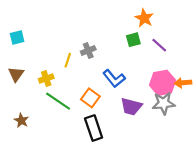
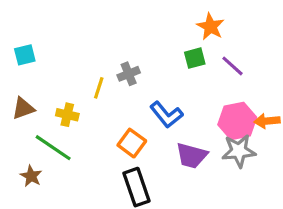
brown triangle: (16, 74) -> (23, 108), turned 35
yellow cross: (46, 78) -> (67, 115), turned 32
green line: (58, 101) -> (53, 148), moved

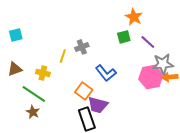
gray star: (239, 151) -> (163, 64), moved
purple trapezoid: (192, 156) -> (98, 105), moved
brown star: (31, 176) -> (33, 112), moved

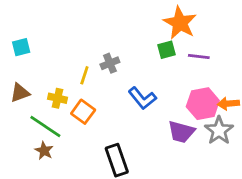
orange star: (134, 17) -> (180, 23), size x1.4
purple line: (148, 42) -> (199, 57), turned -35
gray star: (163, 64) -> (219, 131), moved, turned -30
orange square: (84, 91) -> (83, 112), moved
purple trapezoid: (98, 105) -> (181, 132), moved

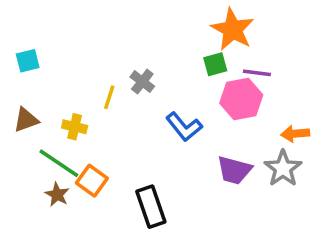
gray cross: (110, 63) -> (142, 82), turned -30
pink hexagon: (203, 104) -> (241, 99), moved
orange square: (83, 112) -> (92, 181), moved

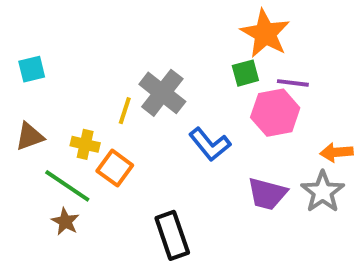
gray cross: (142, 82) -> (162, 93), size x1.6
orange square: (92, 181) -> (115, 168), moved

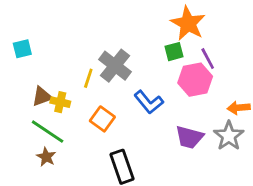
purple line: (293, 83) -> (208, 59), turned 55
brown triangle: (30, 136) -> (42, 96), moved
orange square: (115, 168) -> (102, 119), moved

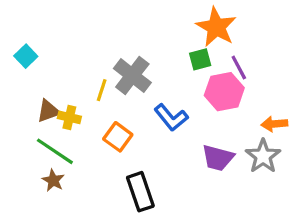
cyan square: (22, 49) -> (26, 56), turned -30

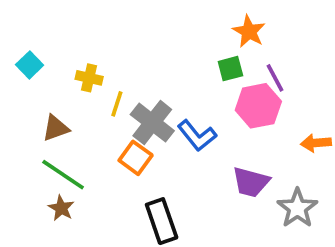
orange star: (216, 27) -> (249, 31), size x0.7
gray cross: (132, 76) -> (152, 123), moved
yellow cross: (69, 117) -> (89, 78), moved
gray star: (263, 156) -> (297, 208), moved

